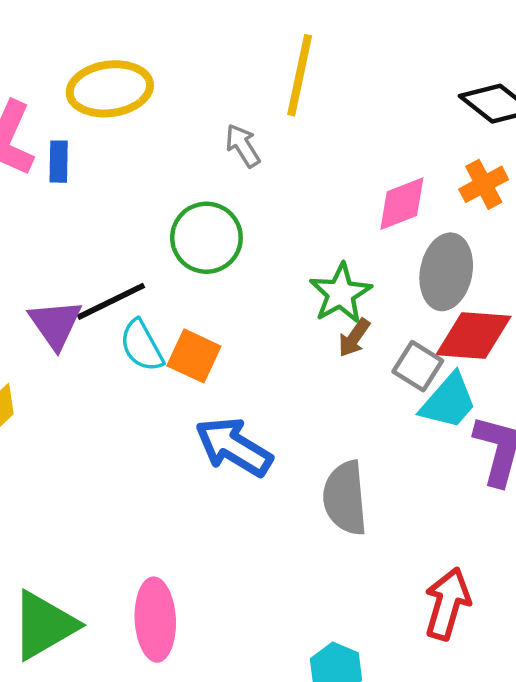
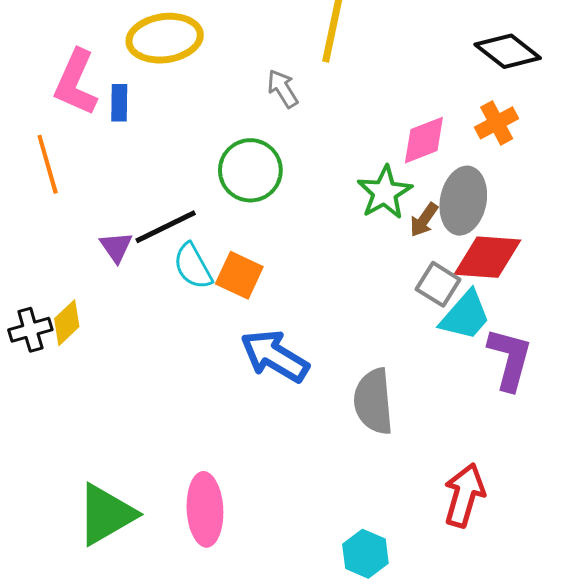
green star: (341, 293) -> (385, 193), moved
purple triangle: (55, 324) -> (116, 247), size x0.7
brown arrow: (354, 338) -> (424, 220), moved

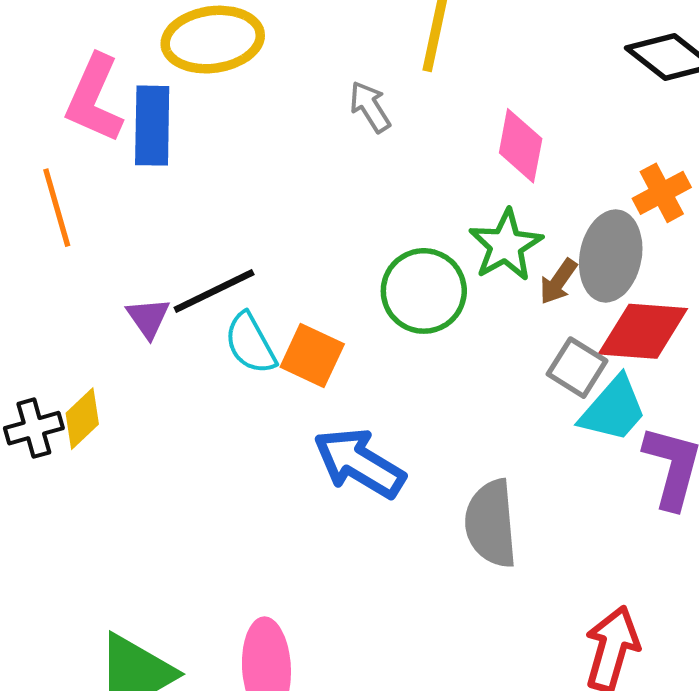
blue rectangle: (119, 103) -> (152, 126), size x1.6
orange cross: (497, 123) -> (662, 193), moved
pink diamond: (424, 140) -> (521, 146), moved, turned -58
green circle: (250, 170) -> (424, 291), moved

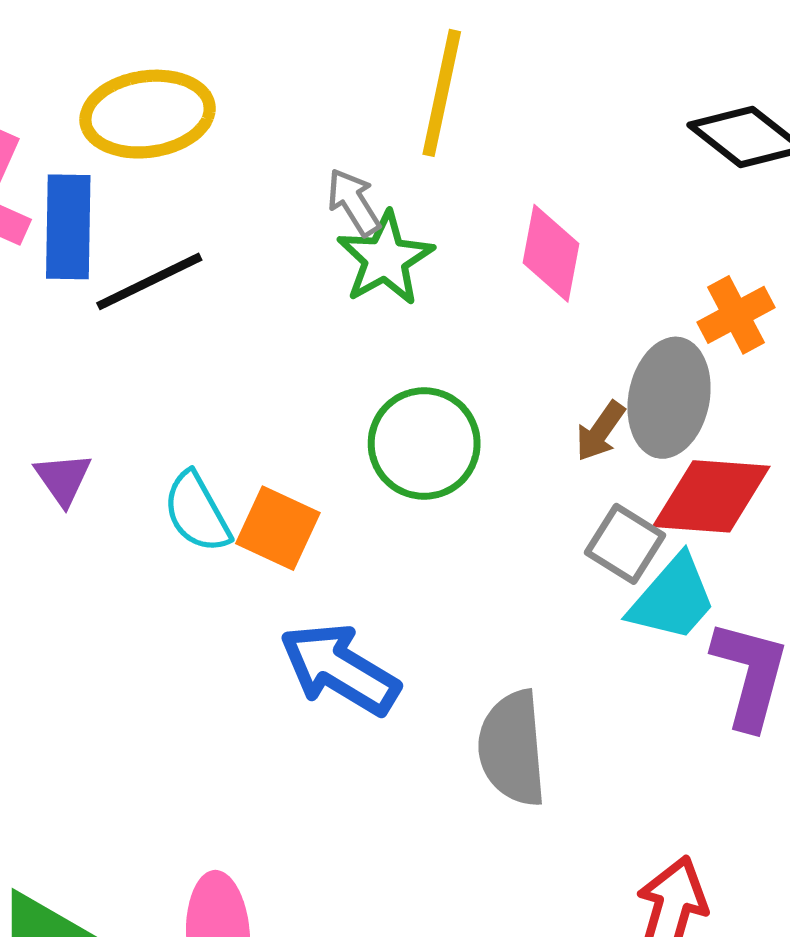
green star: (506, 245) -> (385, 259), moved
black line: (214, 291) -> (149, 281), moved

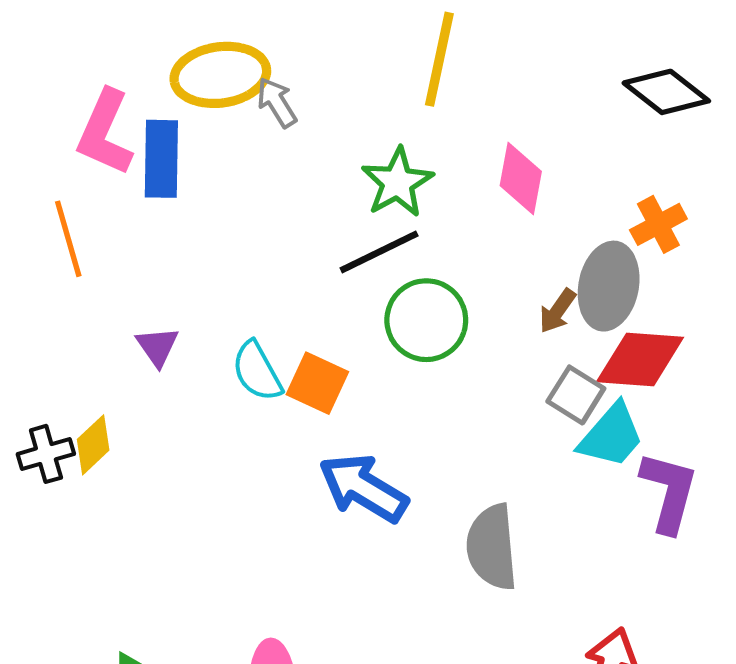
gray arrow: (354, 202) -> (277, 102), moved
black line: (149, 281) -> (379, 252), moved

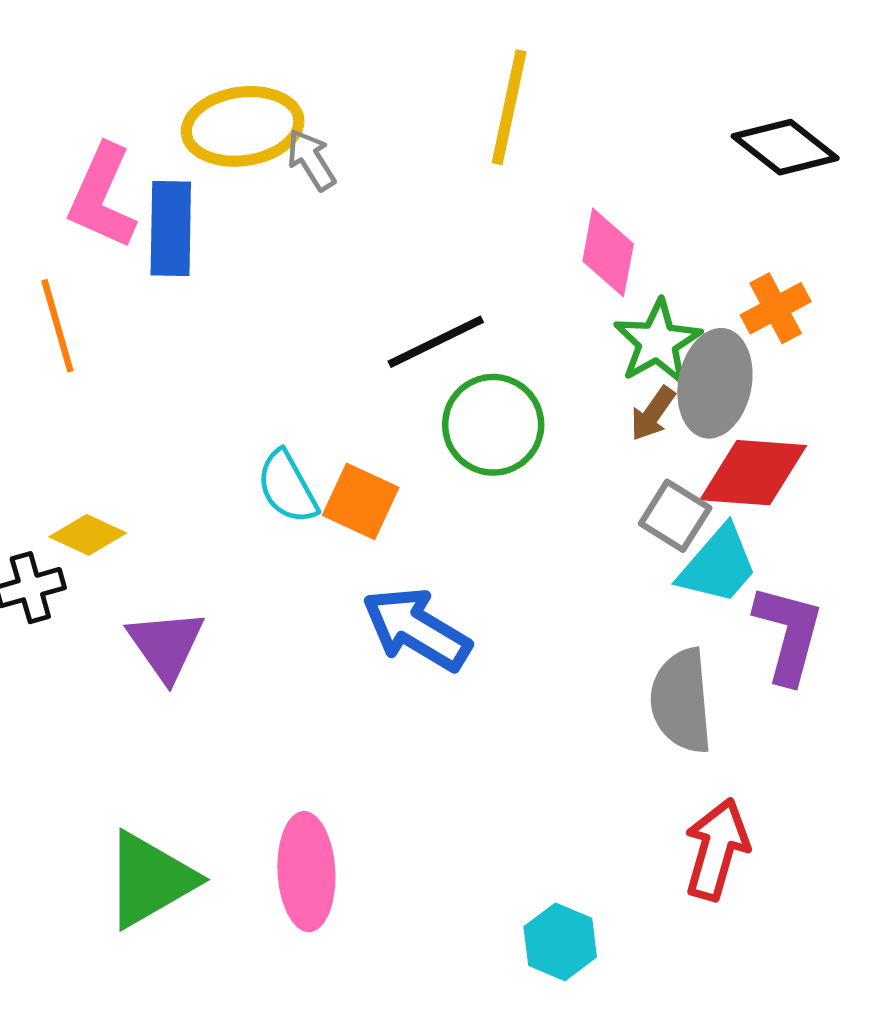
green star: (397, 182) -> (658, 342), moved
purple triangle: (157, 346) -> (166, 645), moved, size x1.5
yellow diamond: (93, 445) -> (88, 535), moved, turned 68
gray semicircle: (492, 547) -> (681, 701), moved

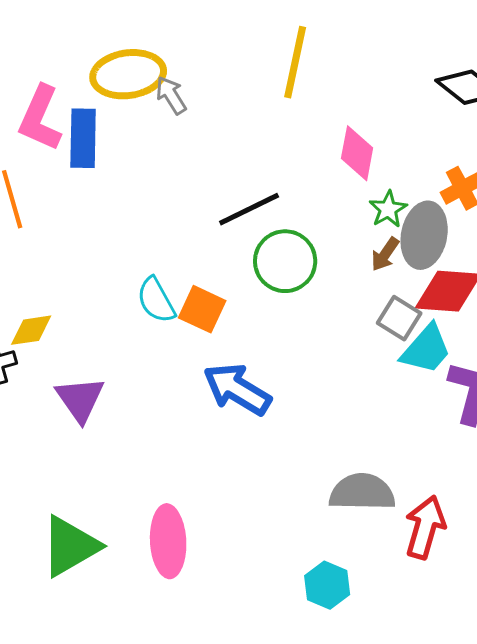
green star: (658, 342) -> (388, 209), size x0.7
yellow diamond: (88, 535) -> (31, 330), turned -33
gray semicircle: (681, 701) -> (362, 492), moved, turned 96

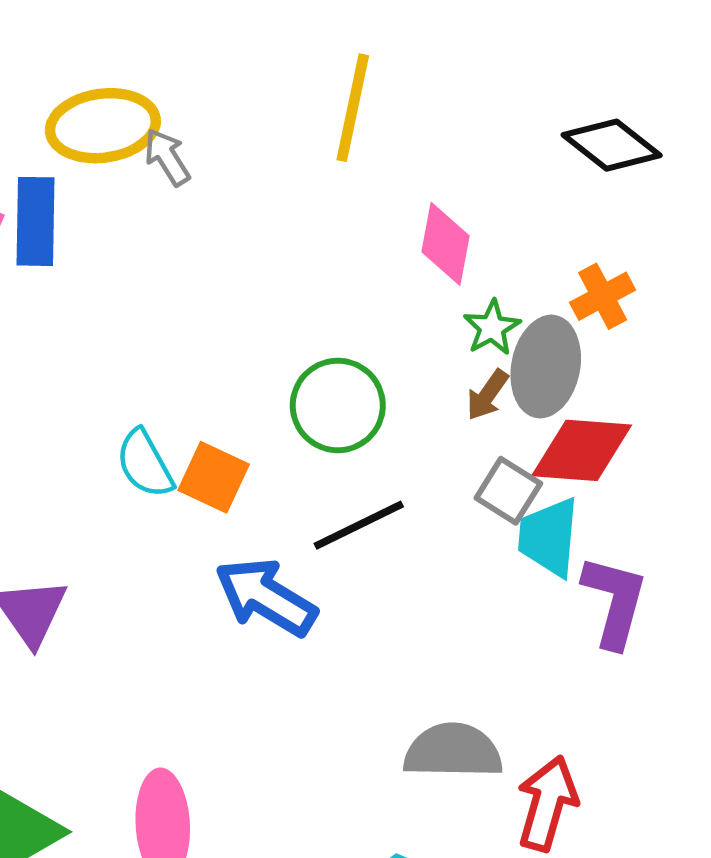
black line: (249, 209) -> (359, 525), moved
cyan trapezoid: (426, 349) -> (549, 537), turned 144

